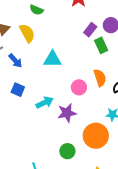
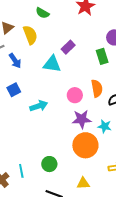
purple rectangle: (90, 30) -> (68, 47), moved
blue square: (18, 90) -> (14, 90), turned 32
purple star: (67, 113) -> (82, 119), moved
green circle: (67, 151) -> (49, 164), moved

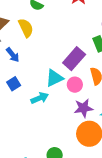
purple rectangle: (68, 47) -> (74, 59), moved, size x1.6
cyan triangle: (52, 64) -> (54, 78), moved, turned -30

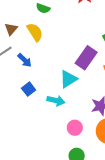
pink circle: (75, 85) -> (75, 128), moved
cyan arrow: (40, 98) -> (56, 101), turned 42

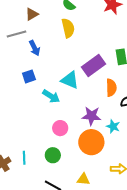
yellow semicircle: (35, 32) -> (68, 28), moved
cyan triangle: (68, 79) -> (70, 80), turned 36

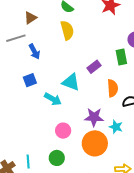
purple rectangle: (93, 66) -> (94, 67), size x0.6

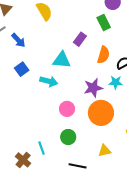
orange semicircle: (113, 88) -> (103, 55), turned 36
cyan star: (116, 127) -> (116, 82), moved

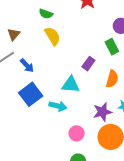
blue square: (22, 69) -> (31, 94), size x1.6

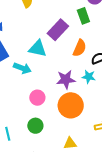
purple rectangle: (88, 64) -> (58, 30), size x1.5

